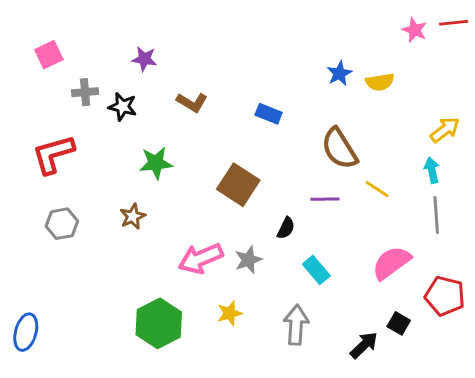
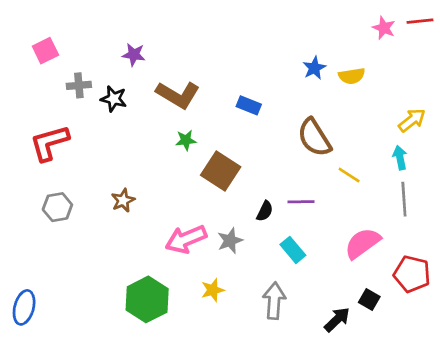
brown L-shape: (192, 102) -> (178, 95), size x1.5
green star: (156, 163) -> (186, 140), moved, size x0.7
purple line: (325, 199) -> (301, 202), moved

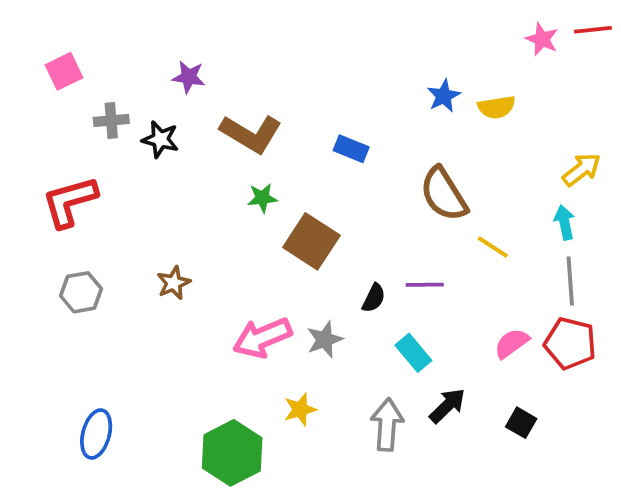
pink semicircle: (362, 243) -> (512, 343), size x0.7
red pentagon: (412, 274) -> (570, 343), moved
green hexagon: (147, 299) -> (232, 453), moved
blue ellipse: (24, 307) -> (96, 434), moved
black arrow: (337, 319) -> (447, 406), moved

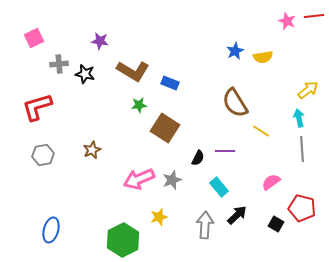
blue rectangle: (351, 149) -> (170, 83), moved
red pentagon: (570, 343) -> (302, 208), moved

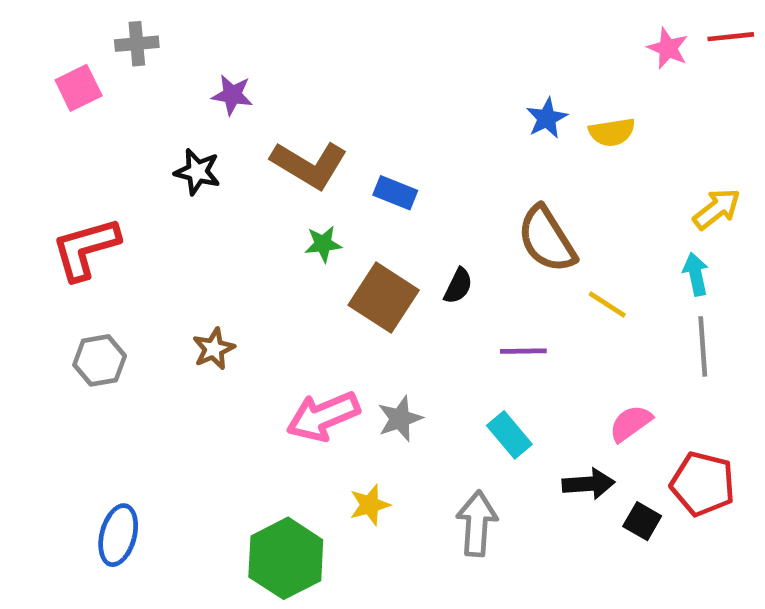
gray cross: (59, 64) -> (137, 44), moved
black semicircle: (198, 158) -> (458, 286), moved
black arrow: (237, 215) -> (589, 484), moved, turned 40

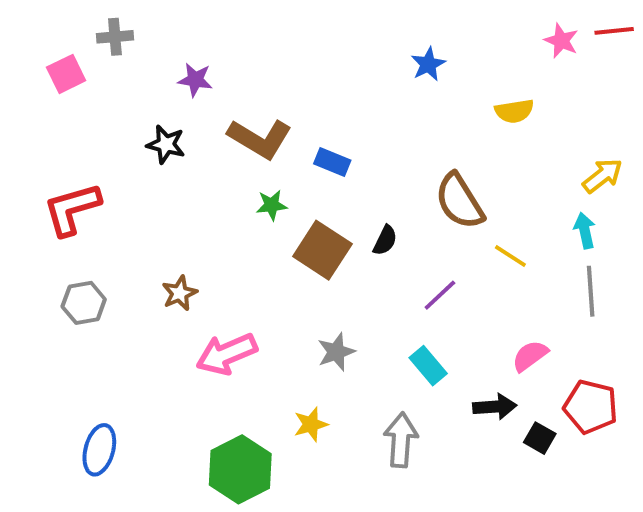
blue star: (547, 118) -> (428, 64), moved
purple line: (523, 351) -> (440, 295), turned -42
pink arrow: (323, 416) -> (227, 354), moved

